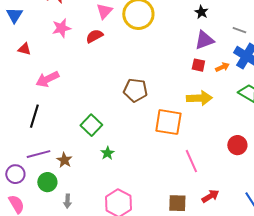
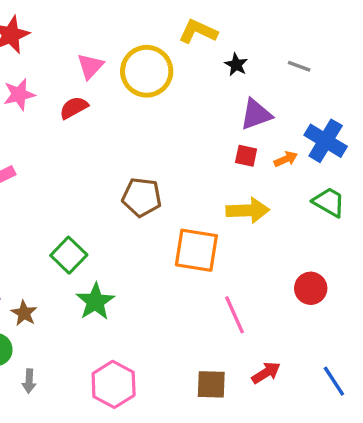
black star: (201, 12) -> (236, 65), moved
gray line: (239, 30) -> (299, 66), moved
green star: (107, 153) -> (95, 302), size x1.6

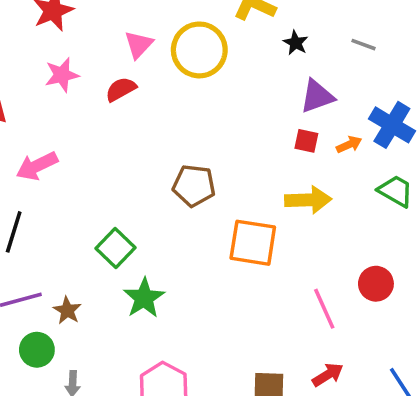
pink line: (234, 315) -> (324, 309), moved

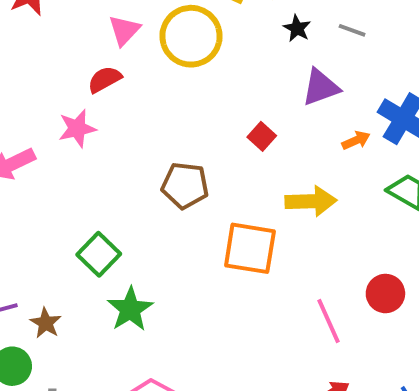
gray line: (363, 45) -> (352, 30), moved
pink star: (62, 75) -> (77, 129), moved
red square: (306, 141) -> (262, 136), moved, turned 30

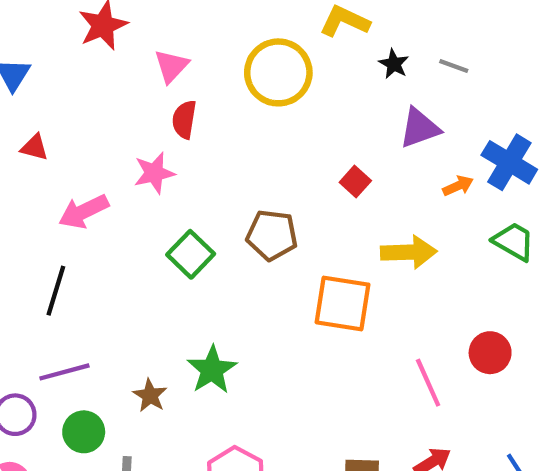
pink triangle: (124, 30) -> (171, 66), moved
red semicircle: (105, 79) -> (184, 120), turned -52
green square: (99, 254) -> (191, 254), moved
brown star: (46, 323) -> (150, 395), moved

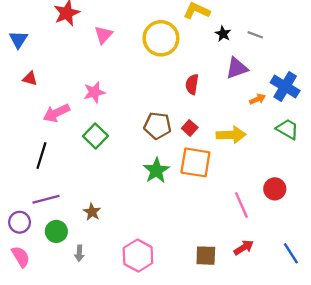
red semicircle: (184, 120) -> (192, 84), moved
red square: (355, 182) -> (190, 128), moved
green square: (191, 254) -> (95, 136), moved
green star: (212, 370) -> (156, 170), moved

